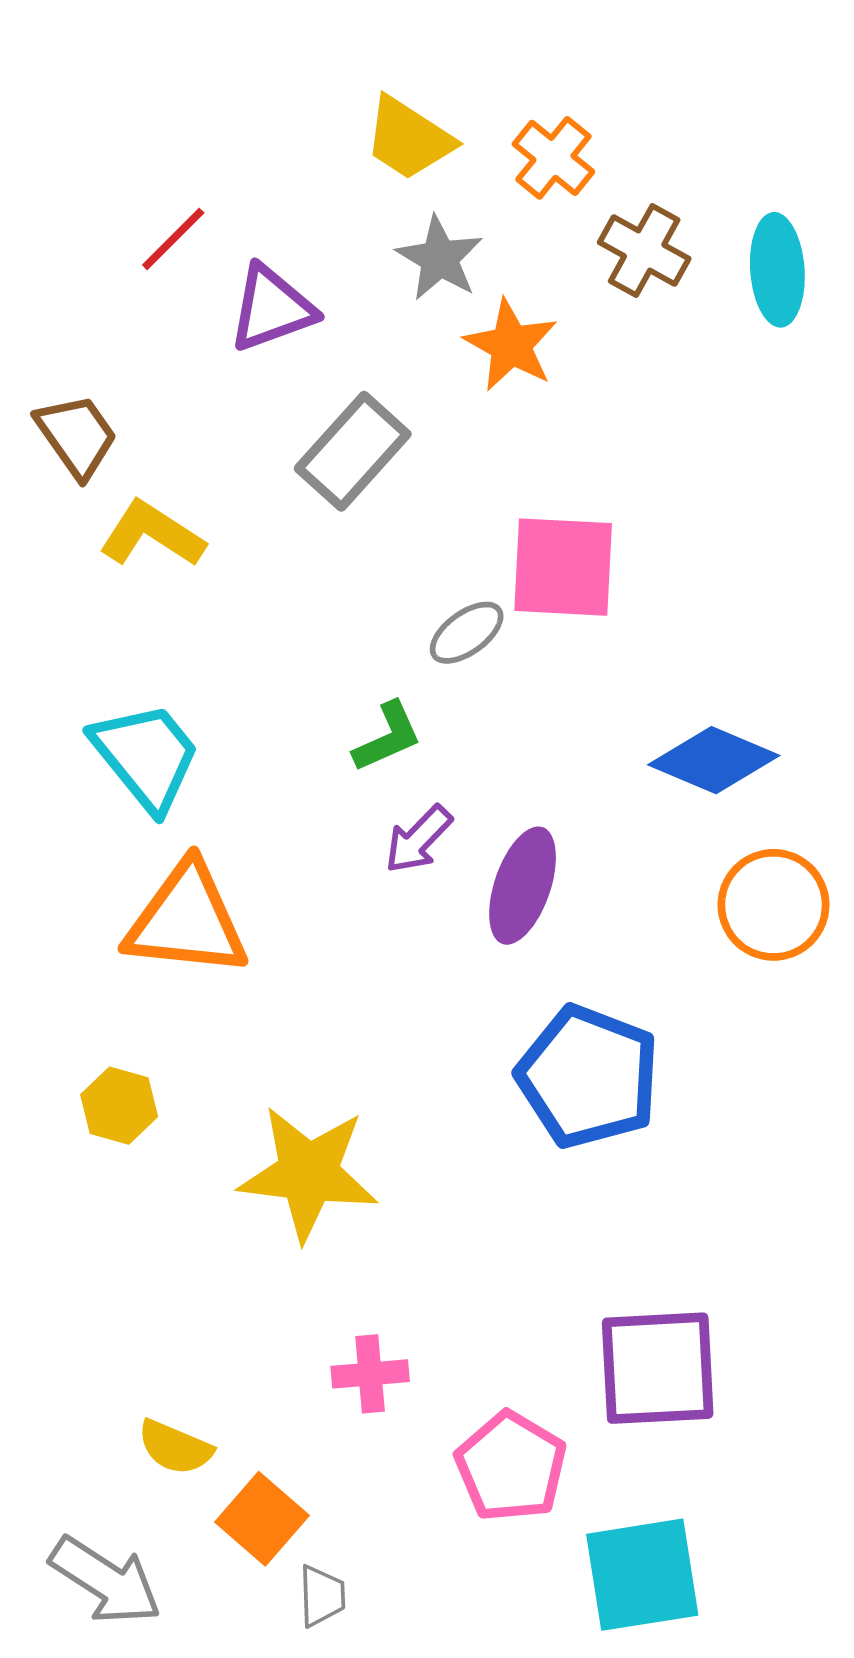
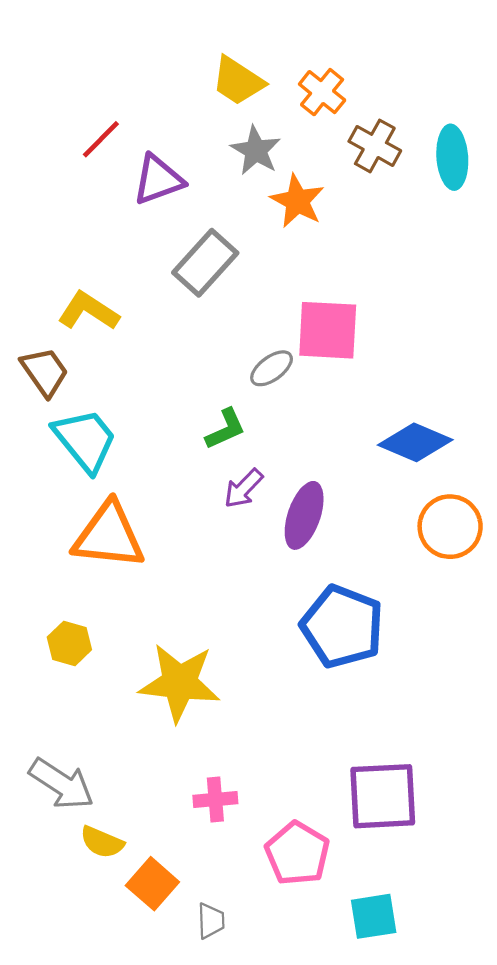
brown trapezoid: (77, 436) -> (45, 372), moved
cyan square: (642, 1575) -> (374, 916), size x0.7
gray arrow: (106, 1580) -> (62, 784), moved
gray trapezoid: (322, 1596) -> (211, 921), moved

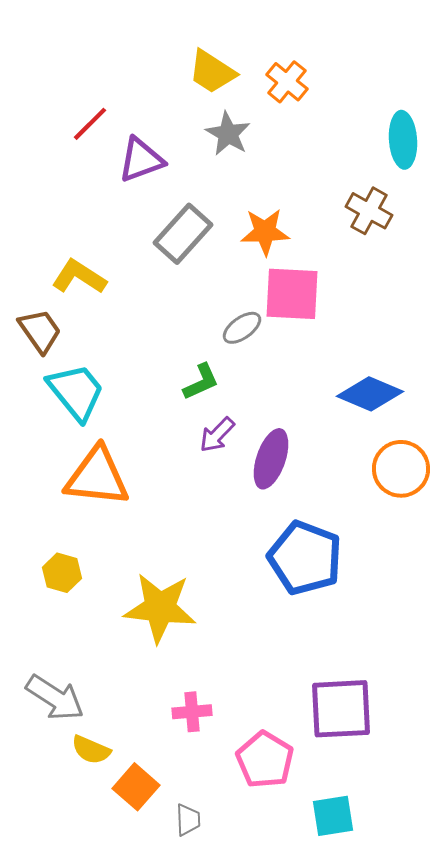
brown cross: (375, 146) -> (369, 211), moved
orange star: (297, 201) -> (265, 232), moved, turned -30

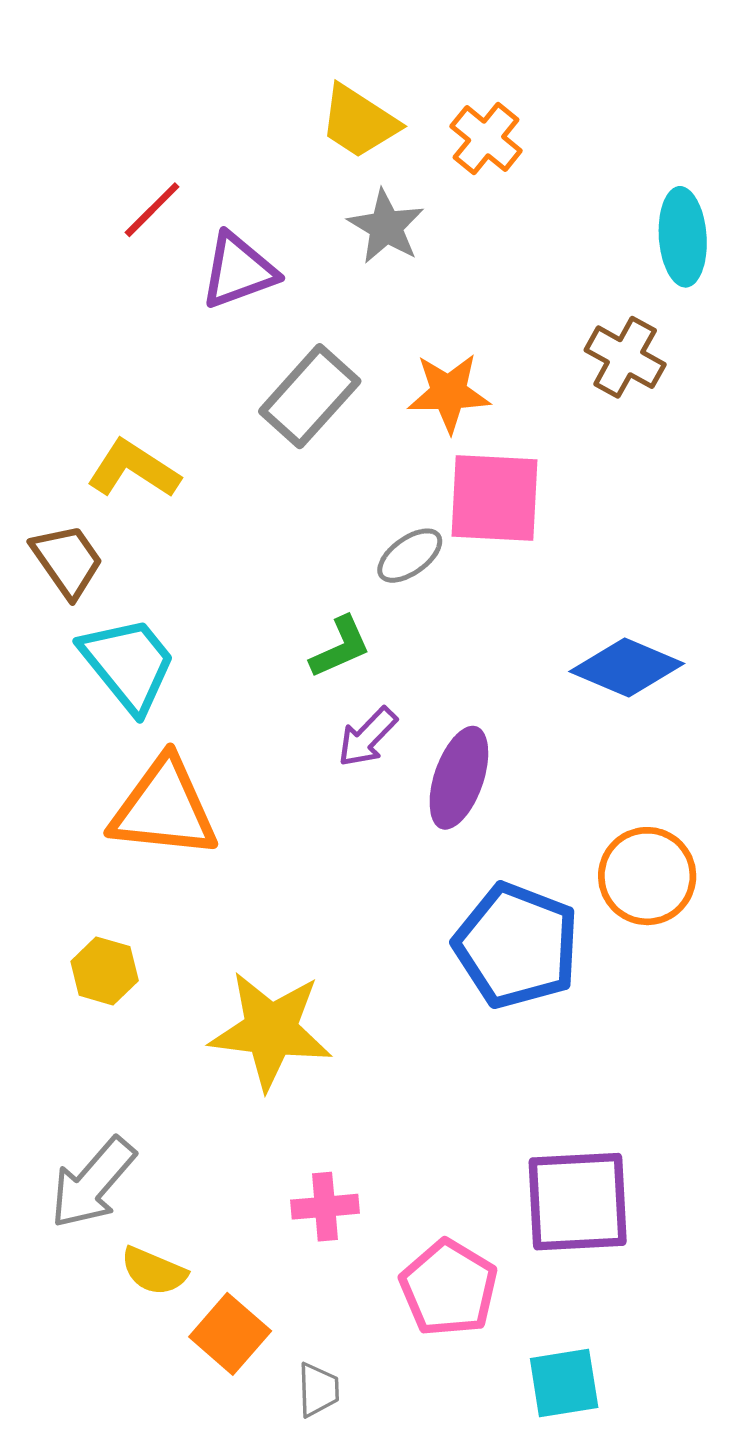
orange circle: (401, 469) -> (647, 876), moved
gray arrow: (55, 698) -> (93, 1183), turned 98

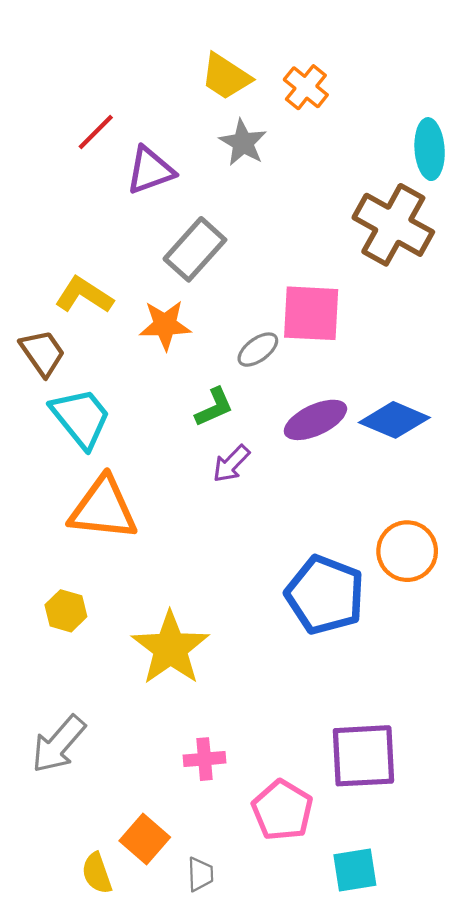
brown cross: (625, 357) -> (393, 225), size x1.6
orange star: (449, 393) -> (165, 325), moved
purple ellipse: (459, 778) -> (315, 420), moved, turned 46
yellow star: (271, 1030) -> (170, 648), turned 30
yellow semicircle: (154, 1271) -> (97, 873), moved, turned 48

